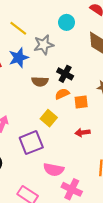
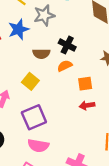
orange square: (81, 102) -> (85, 84), moved
yellow square: (49, 118) -> (30, 81), moved
pink semicircle: (54, 170) -> (38, 146), moved

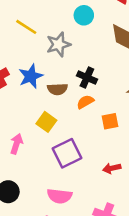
blue star: (19, 29) -> (31, 76), moved
red arrow: (87, 105) -> (112, 168), moved
purple square: (34, 117) -> (67, 153), moved

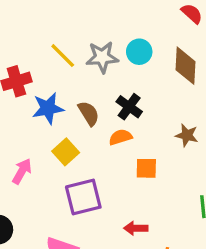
cyan circle: (84, 15) -> (139, 52), moved
yellow line: (26, 27) -> (63, 56), moved
blue star: (31, 76) -> (48, 108), moved
brown semicircle: (57, 89) -> (89, 113), turned -132

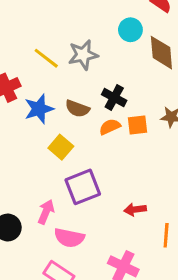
cyan circle: (139, 52) -> (130, 30), moved
brown semicircle: (89, 113) -> (77, 109), turned 150
orange square: (146, 168) -> (137, 125), moved
pink arrow: (22, 171) -> (46, 212), moved

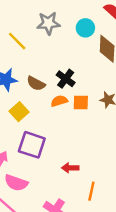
gray star: (83, 55) -> (48, 23), moved
purple square: (83, 187) -> (32, 145), turned 32

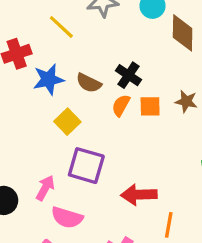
orange semicircle: (59, 101) -> (121, 105), turned -42
red arrow: (70, 168) -> (139, 195), size x1.5

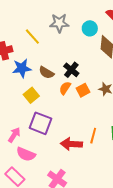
orange square: (150, 106) -> (83, 90), turned -32
orange line: (169, 225) -> (93, 136), moved

